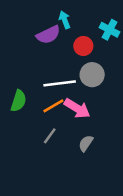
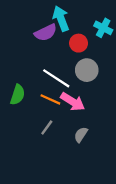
cyan arrow: (65, 20) -> (61, 18), size x1.5
white line: (60, 83) -> (56, 78), turned 40
orange line: (53, 106) -> (50, 99), turned 54

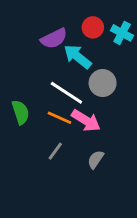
cyan arrow: (61, 18) -> (78, 57), moved, turned -30
red circle: (79, 43) -> (93, 27), moved
green semicircle: (18, 95) -> (21, 112), turned -36

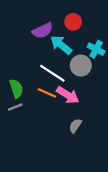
cyan cross: (122, 33) -> (96, 49), moved
gray line: (55, 151) -> (15, 107), moved, turned 32

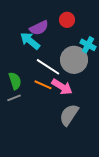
cyan arrow: (61, 45) -> (30, 41), moved
gray circle: (81, 66) -> (74, 60), size x1.4
gray semicircle: (75, 126) -> (69, 115), size x1.6

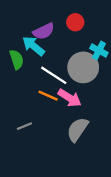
green semicircle: (15, 81) -> (17, 60), moved
gray line: (14, 98) -> (24, 126), moved

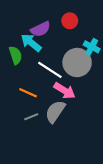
orange line: (48, 96) -> (28, 93), moved
gray line: (24, 126) -> (31, 117), moved
gray semicircle: (78, 129) -> (55, 112), moved

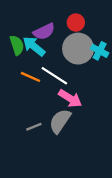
green semicircle: (16, 55) -> (17, 45), moved
gray circle: (77, 63) -> (78, 49), moved
orange line: (28, 93) -> (31, 77), moved

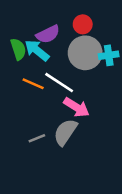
cyan cross: (100, 51) -> (109, 55), turned -36

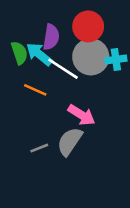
red circle: (83, 24) -> (88, 26), size x1.5
purple semicircle: (48, 34) -> (51, 37), turned -55
white line: (59, 83) -> (63, 69), moved

